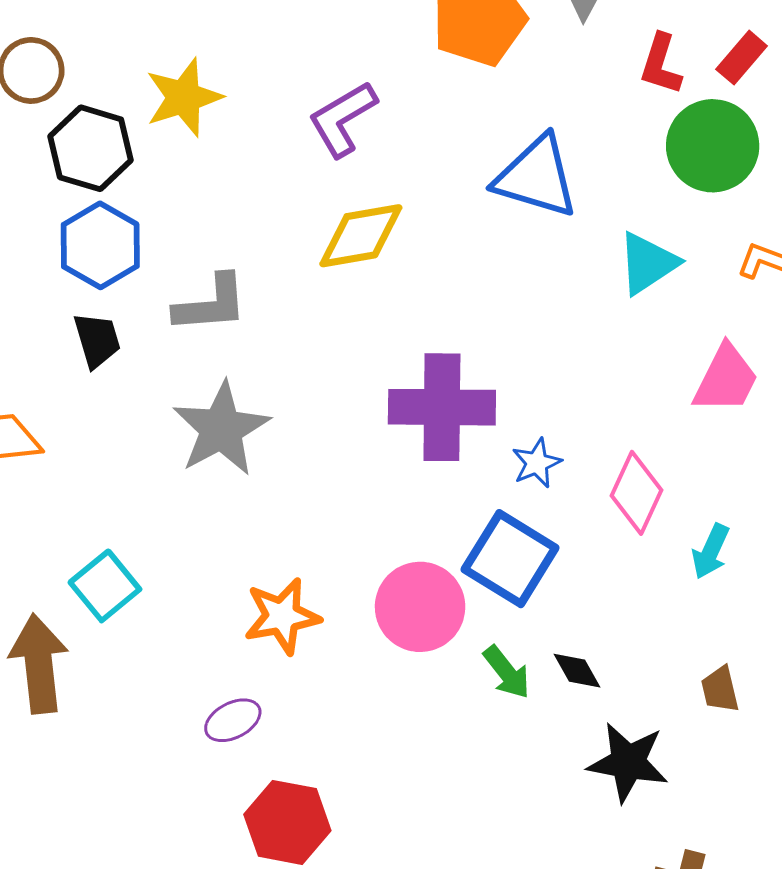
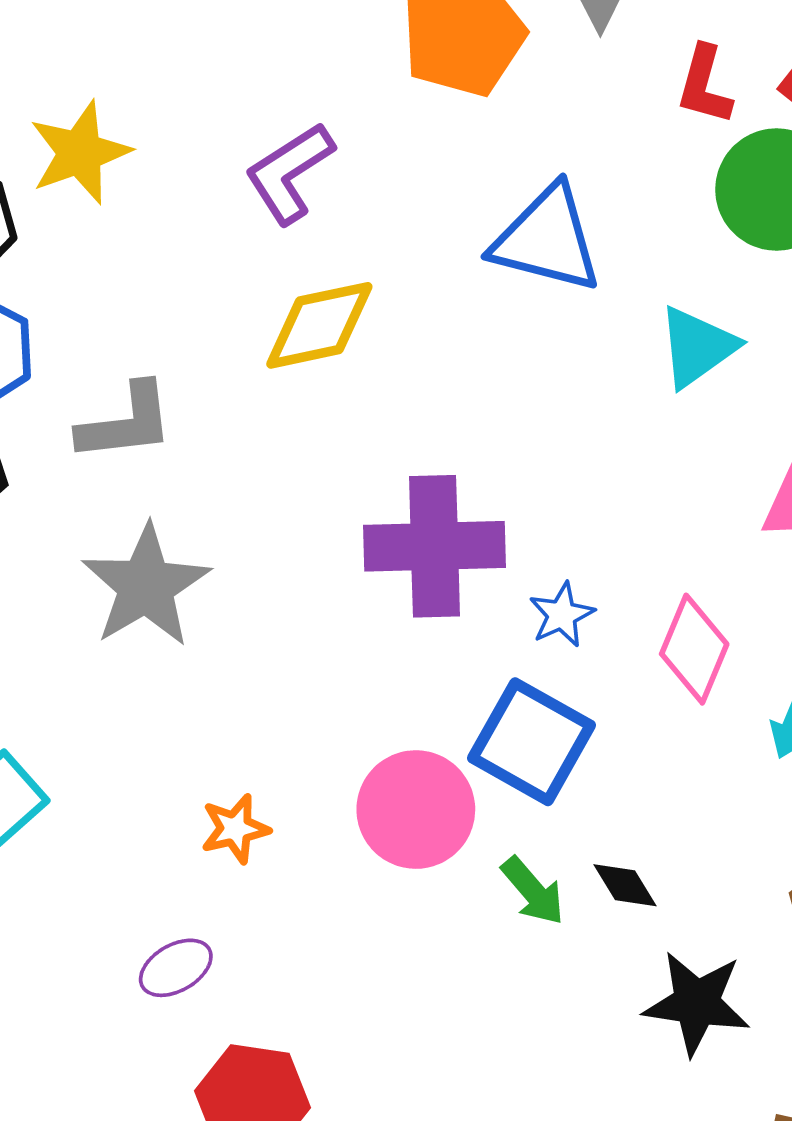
orange star: (282, 616) -> (235, 829), size x0.7

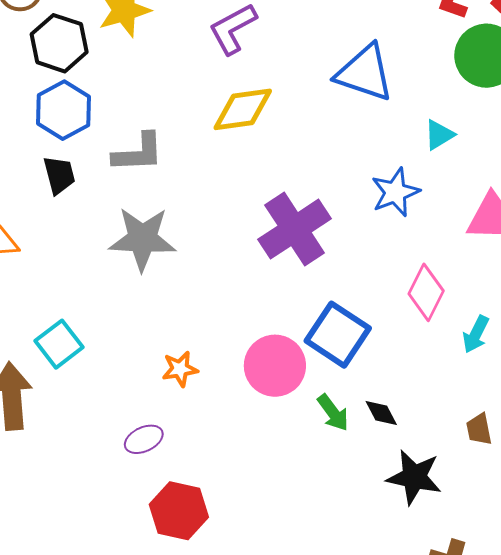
cyan triangle: (697, 347) -> (439, 135), size x0.7
purple cross: (434, 546) -> (295, 229), turned -36
gray star: (146, 586) -> (142, 239), turned 30
blue star: (562, 615) -> (395, 192), moved, size x1.4

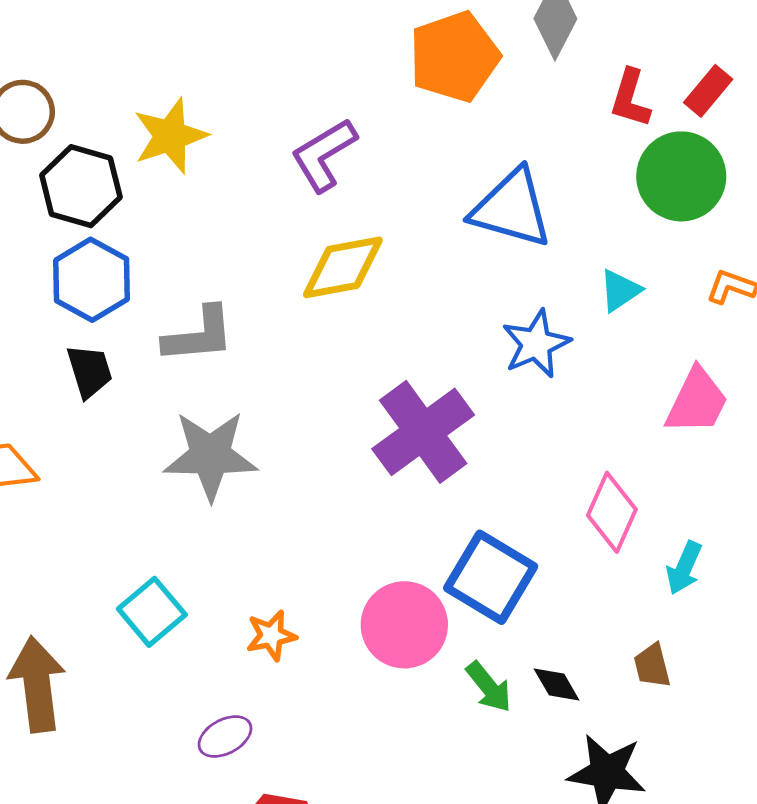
blue star: (395, 192) -> (536, 344), moved
cyan square: (59, 344) -> (152, 612), moved
brown trapezoid: (479, 429) -> (652, 666), moved

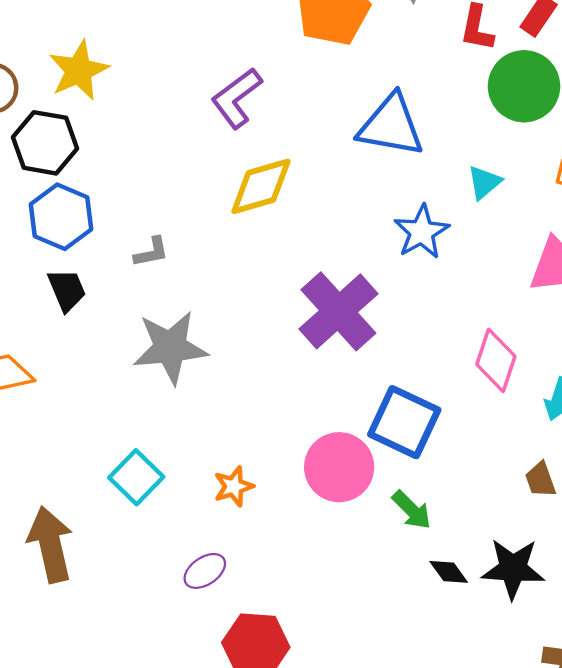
yellow star: (170, 136) -> (79, 71), moved
gray L-shape: (199, 335) -> (151, 252), size x0.6
black diamond: (557, 684) -> (449, 572), moved

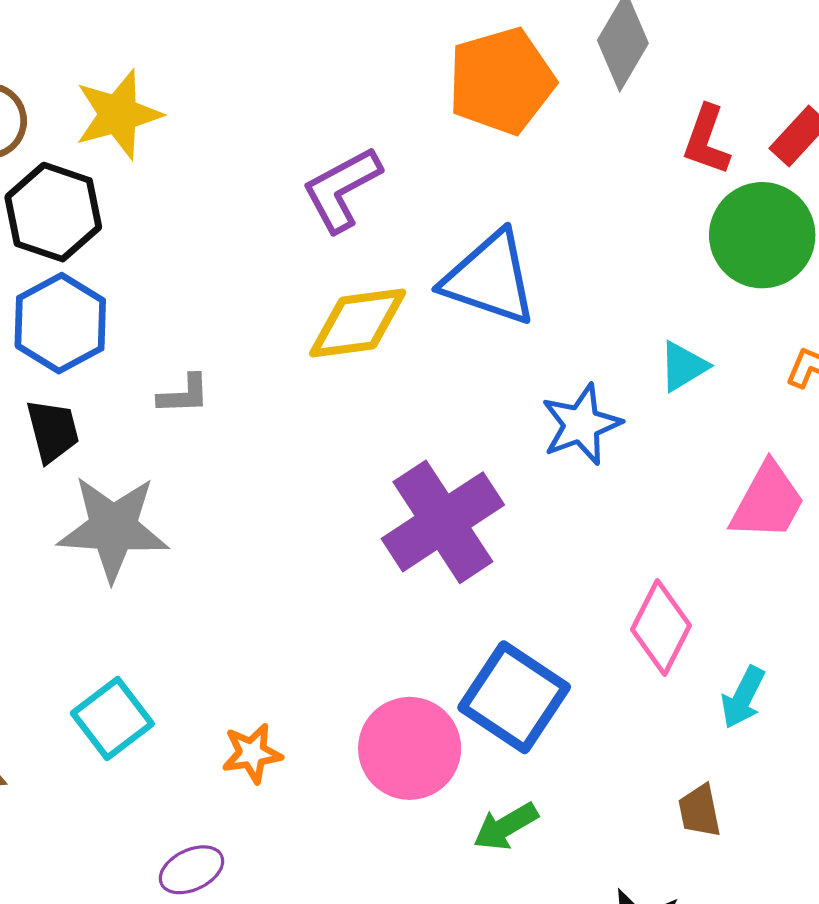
blue triangle: (391, 126) -> (490, 278), moved
gray star: (170, 347) -> (113, 528), moved
green arrow: (412, 510) -> (506, 826), turned 96

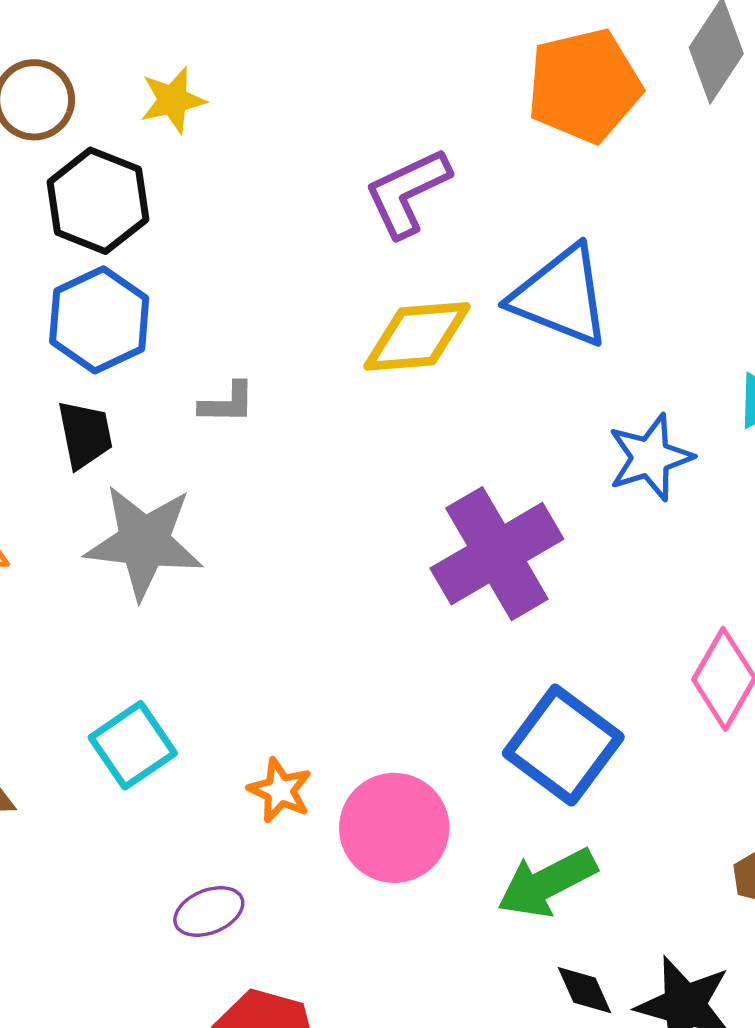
yellow star: (118, 114) -> (173, 100), size x0.7
pink circle: (410, 748) -> (394, 828), moved
orange star: (252, 753) -> (280, 790), turned 30
green arrow: (506, 826) -> (547, 883), size x1.4

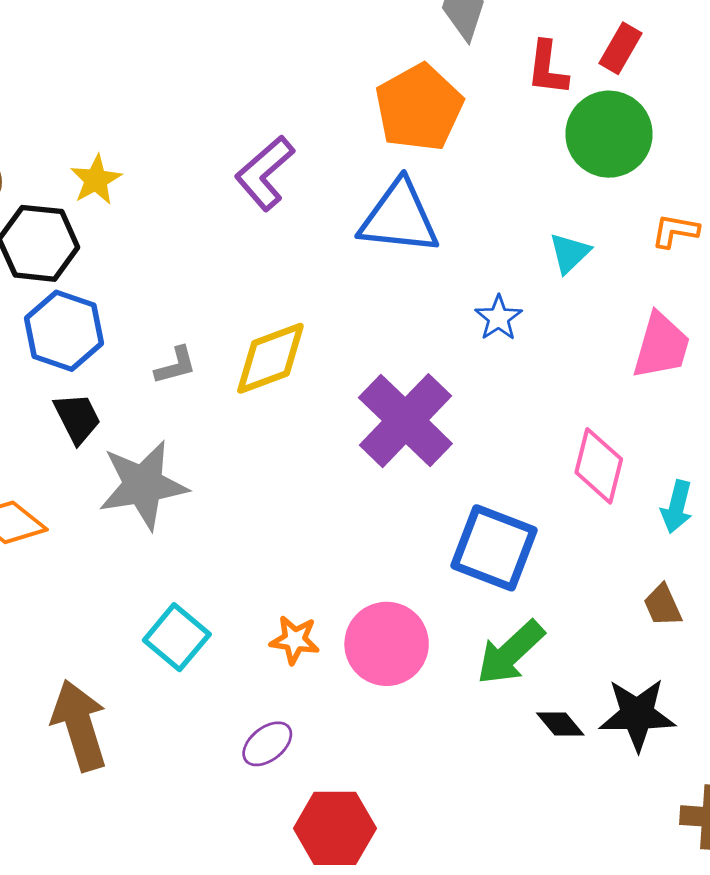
orange pentagon: (584, 86) -> (419, 108), moved
yellow star: (173, 100) -> (96, 180), moved
yellow diamond: (417, 336) -> (270, 358), moved
blue star: (650, 457) -> (498, 318), size x0.7

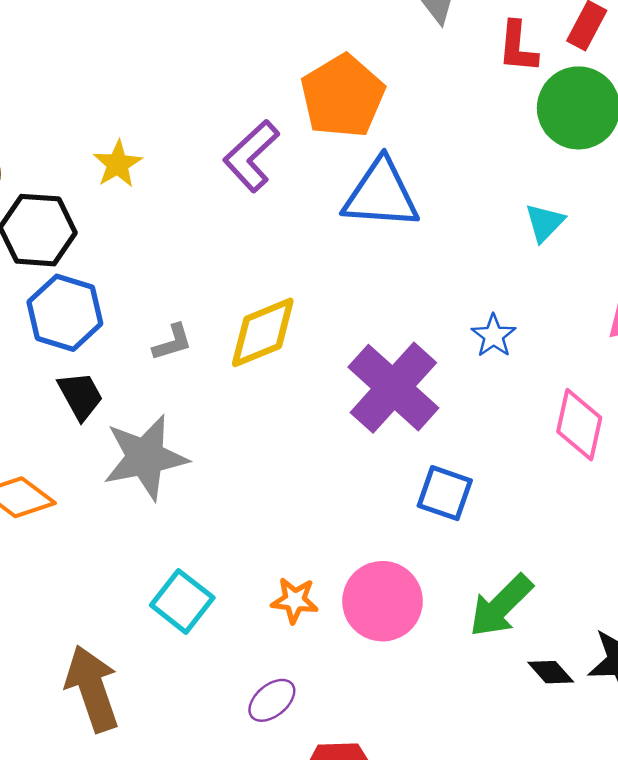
orange pentagon: (419, 108) -> (343, 96), moved
yellow star: (96, 180) -> (118, 164), moved
blue star: (498, 318) -> (494, 336), moved
blue square: (494, 548) -> (445, 493), moved, size x0.7

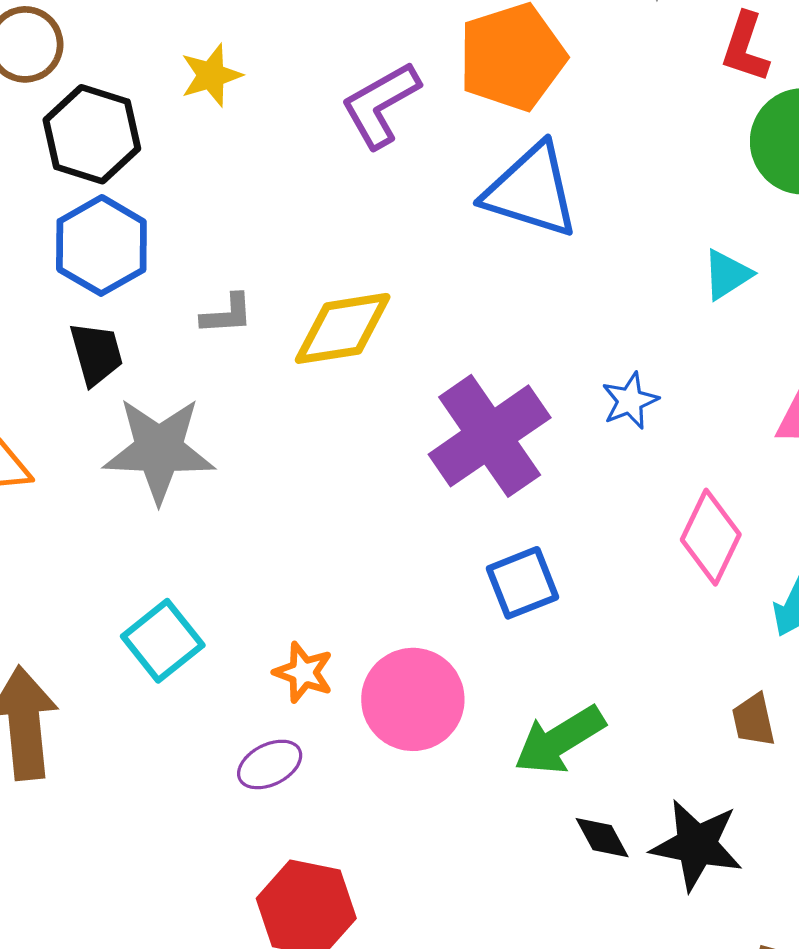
blue square: (445, 493) -> (523, 583), turned 36
purple ellipse: (272, 700) -> (270, 764), moved

